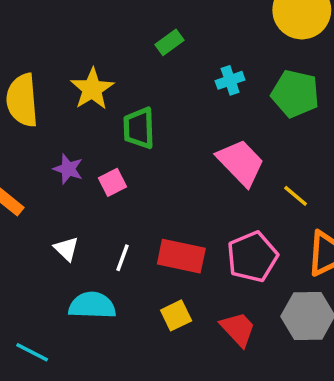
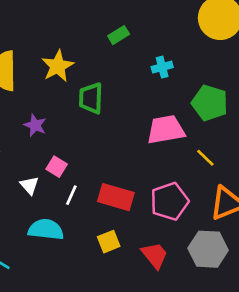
green pentagon: (295, 94) -> (210, 103), moved
pink trapezoid: (241, 163) -> (166, 130), turned -60
pink square: (113, 182) -> (57, 167), moved, turned -36

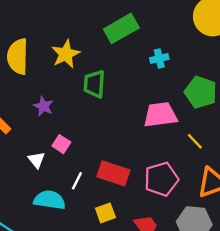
green rectangle: (119, 35) -> (121, 28), size x1.8
white line: (71, 195) -> (77, 181), moved

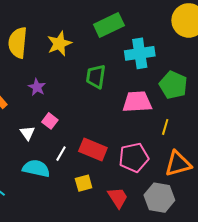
cyan cross: (159, 59) -> (140, 53), size x1.8
green trapezoid: (94, 84) -> (96, 77), moved
yellow line: (195, 141) -> (165, 127), turned 56

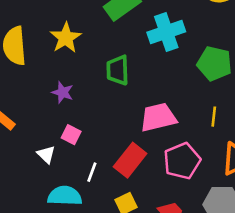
purple star: (37, 87) -> (63, 92), moved
pink trapezoid: (137, 102) -> (158, 117), moved
red rectangle: (93, 149) -> (130, 160), turned -64

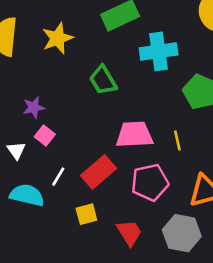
green trapezoid: (118, 70) -> (103, 80), turned -40
purple star: (63, 92) -> (34, 107), moved, turned 30
yellow line: (214, 117) -> (177, 140), moved, turned -30

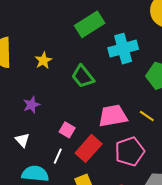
yellow star: (58, 38) -> (43, 60), moved, size x0.7
pink square: (45, 136) -> (67, 130), moved
yellow line: (177, 140) -> (147, 116), turned -35

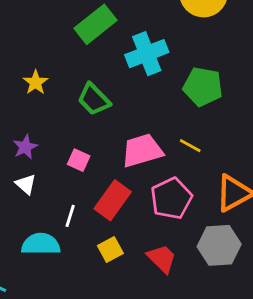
pink square: (67, 130) -> (79, 160), moved
white triangle: (22, 140) -> (26, 184), moved

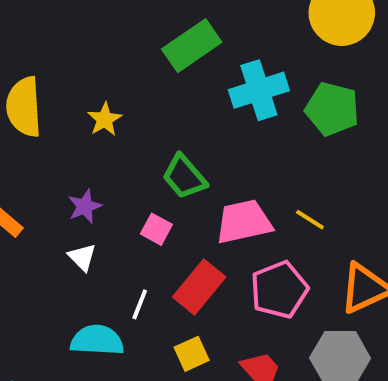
green pentagon: (203, 87) -> (332, 109), moved
green trapezoid: (94, 99) -> (184, 177), moved

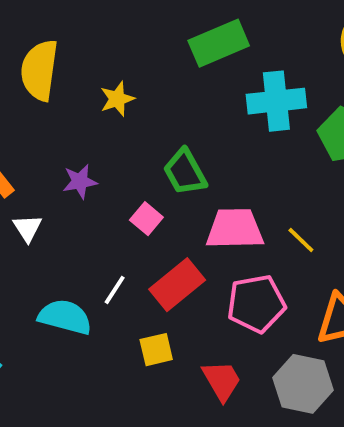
white triangle: (82, 257) -> (28, 228), moved

